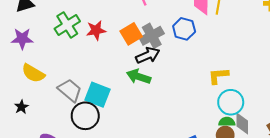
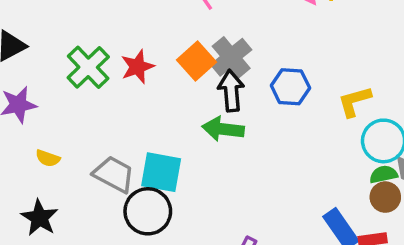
blue hexagon: (184, 29) -> (290, 87), moved
black arrow: (148, 55) -> (231, 91), turned -60
yellow semicircle: (33, 73) -> (48, 158), size x0.6
black star: (21, 107) -> (39, 218), size x1.5

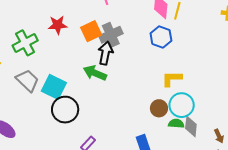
green cross: (88, 67) -> (25, 43), moved
blue hexagon: (290, 87) -> (161, 37), moved
brown circle: (385, 197) -> (159, 108), moved
black circle: (148, 211) -> (65, 110), moved

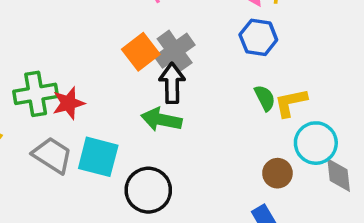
red star: (58, 25) -> (69, 103), moved
green cross: (25, 43) -> (36, 94), turned 30
brown circle: (159, 108) -> (277, 173), moved
black circle: (65, 110) -> (148, 190), moved
green semicircle: (176, 124) -> (265, 98), moved, turned 70

